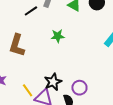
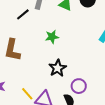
black star: (53, 82) -> (58, 68), moved

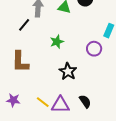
purple circle: (79, 86) -> (94, 49), moved

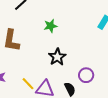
purple circle: (94, 49) -> (86, 75), moved

